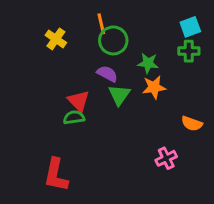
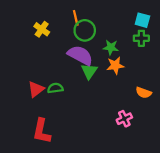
cyan square: (190, 27) -> (142, 20), turned 35
purple semicircle: (107, 74) -> (80, 55), size x1.6
red triangle: (79, 101) -> (36, 89), moved, turned 36

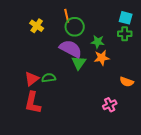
red L-shape: (42, 131) -> (33, 103), moved

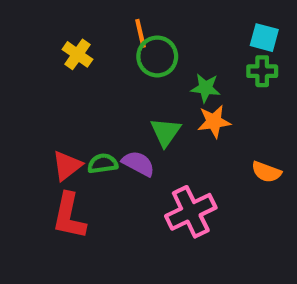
purple semicircle: (71, 49) -> (138, 164), moved, size x0.7
pink cross: (110, 105) -> (191, 212), moved, size x1.6

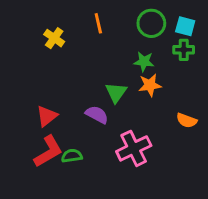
green circle: (157, 56) -> (151, 23), moved
green semicircle: (103, 164) -> (72, 156), moved
red L-shape: (69, 216) -> (48, 151), turned -132

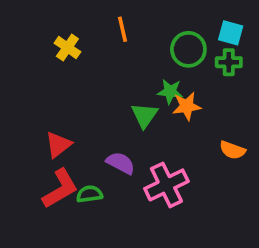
green circle: (151, 23) -> (188, 49), moved
green star: (144, 62) -> (170, 91), moved
purple semicircle: (97, 115) -> (121, 163), moved

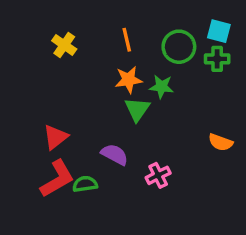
orange line: (122, 29) -> (127, 40), moved
orange star: (187, 106) -> (128, 80), moved
pink cross: (166, 185) -> (158, 175), size x0.6

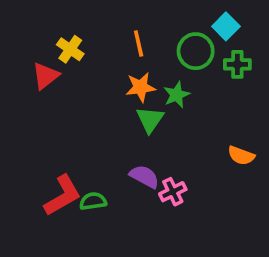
cyan square: (219, 31) -> (226, 26), moved, turned 30
green star: (162, 87) -> (177, 95), turned -30
red triangle: (55, 137) -> (46, 76), moved
purple semicircle: (115, 154) -> (144, 176), moved

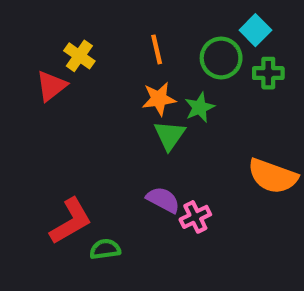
orange semicircle: (241, 156) -> (273, 176), size x1.6
green semicircle: (93, 201) -> (105, 249), moved

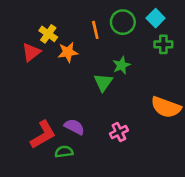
green circle: (221, 58) -> (123, 22), moved
orange star: (159, 99) -> (68, 52), moved
purple semicircle: (163, 200) -> (74, 127), moved

